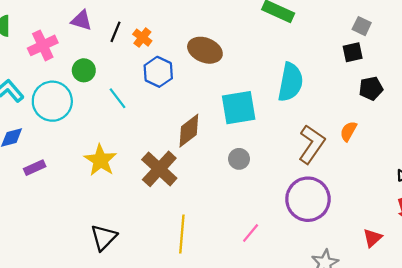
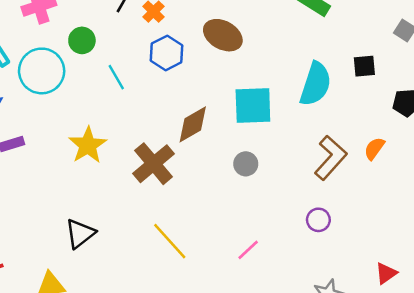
black square: (353, 52) -> (364, 66), moved
purple circle: (308, 199) -> (318, 220), size x0.5
yellow line: (182, 234) -> (170, 241), turned -54

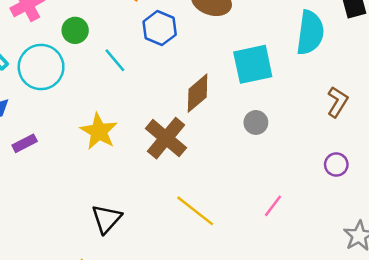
brown L-shape: (331, 158) -> (337, 102), size x0.7

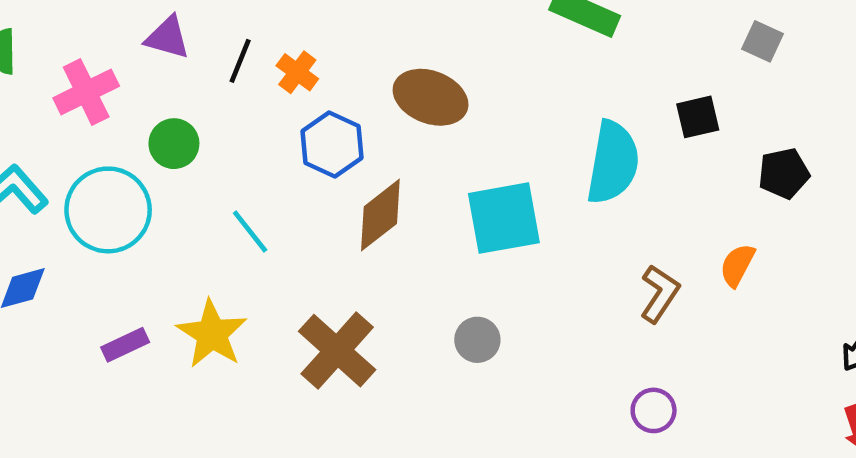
cyan line: (115, 60) -> (250, 232), moved
brown diamond: (198, 93) -> (380, 215), moved
gray circle: (256, 122) -> (477, 340), moved
purple rectangle: (25, 143) -> (125, 345), moved

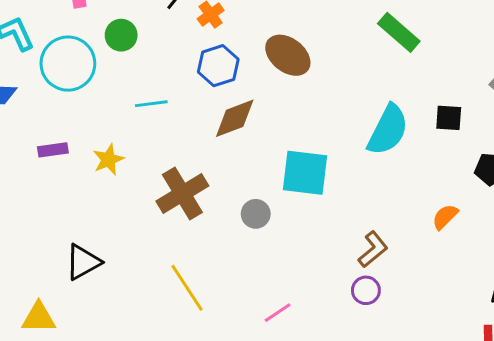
cyan square: (504, 218) -> (305, 173), moved
cyan line: (250, 232) -> (151, 104), turned -76
brown L-shape: (660, 294) -> (373, 249), moved
yellow star: (212, 334) -> (108, 160), size x0.7
gray circle: (477, 340) -> (256, 214), moved

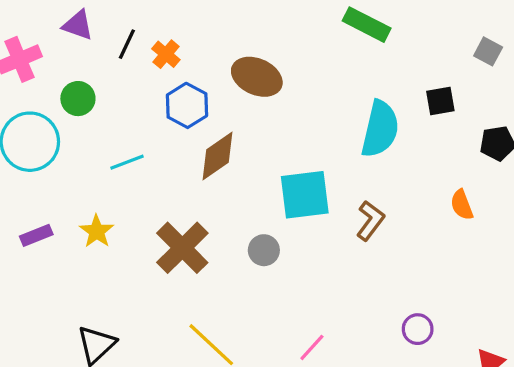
orange semicircle: (445, 217) -> (462, 205), turned -52
brown L-shape: (373, 249) -> (370, 221), moved
purple circle: (366, 290) -> (418, 329), moved

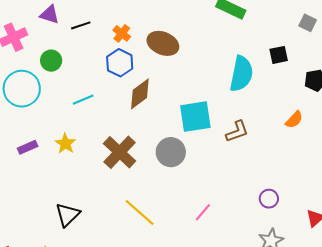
black line: (127, 44) -> (81, 25), turned 48
orange cross: (166, 54) -> (122, 33), moved
orange semicircle: (462, 205) -> (294, 120), turned -114
brown L-shape: (370, 221) -> (237, 131), turned 35
gray circle: (264, 250) -> (171, 152), size x1.5

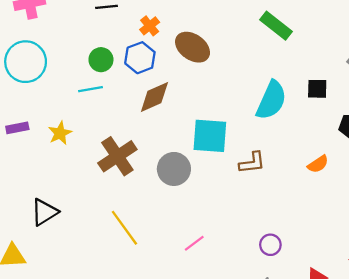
green circle: (51, 61) -> (101, 60), moved

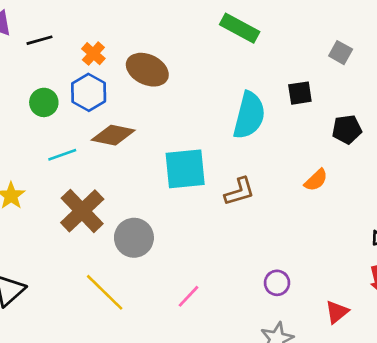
cyan line: (90, 89) -> (62, 155), moved
brown diamond: (154, 97) -> (113, 135), turned 45
gray circle: (174, 169) -> (134, 238), moved

